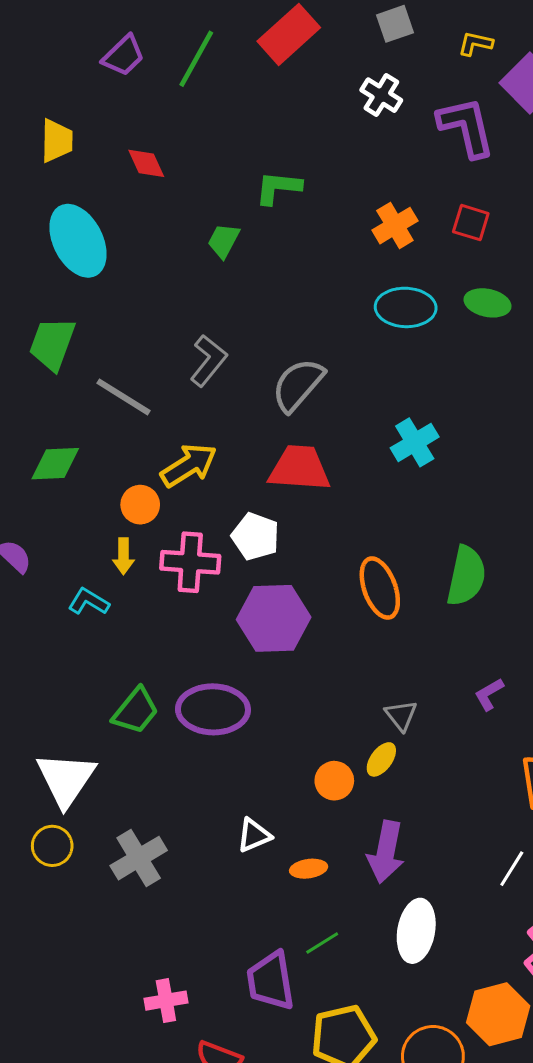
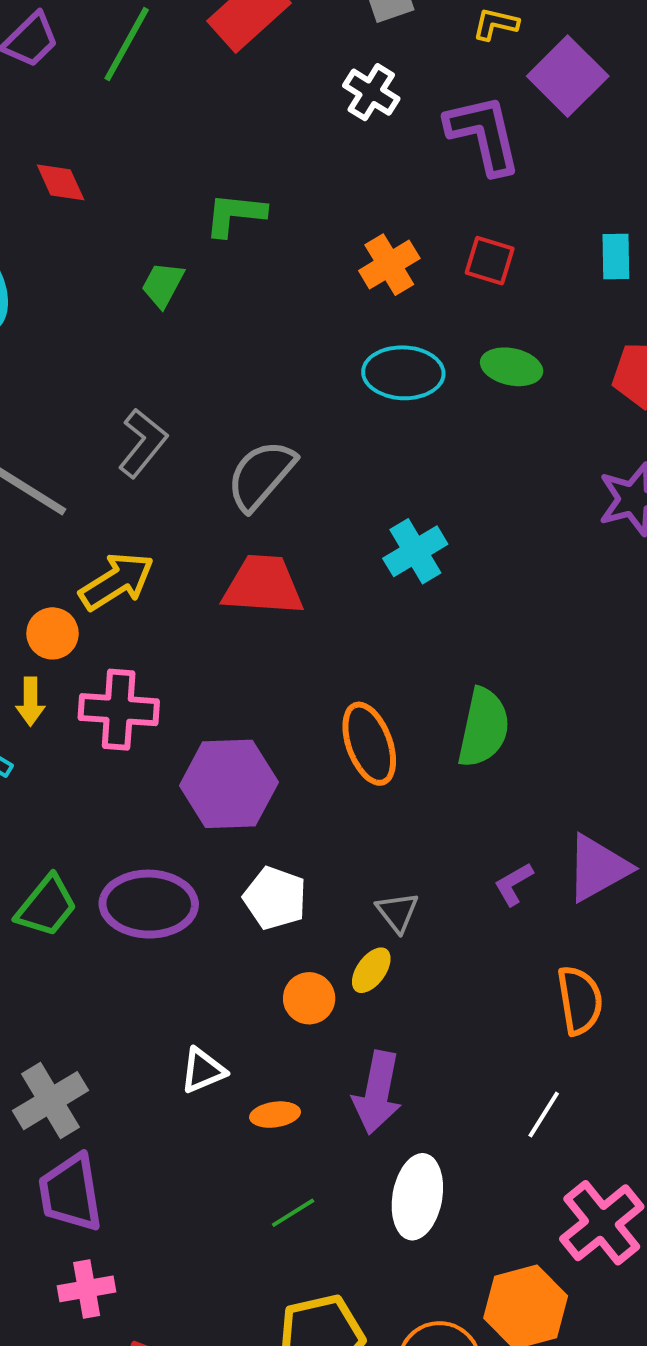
white pentagon: (255, 536) -> (275, 898), moved
purple trapezoid: (271, 981) -> (71, 1193), moved

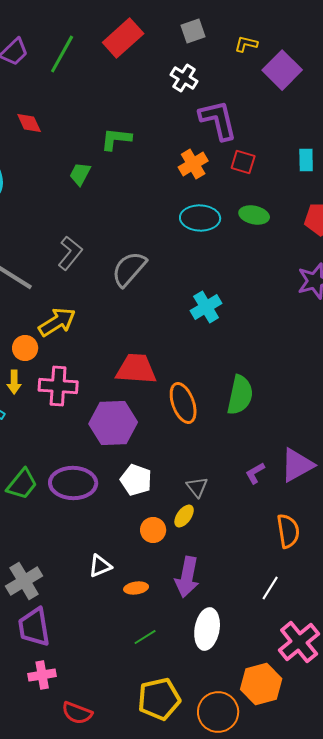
purple L-shape: (484, 134) -> (218, 120), moved
red trapezoid: (263, 585) -> (136, 369), moved

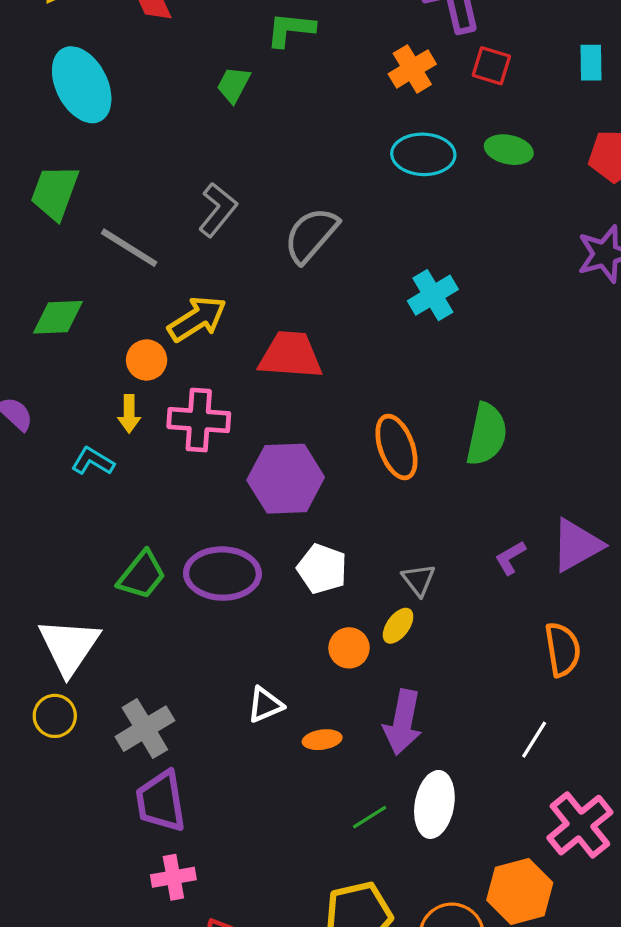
red trapezoid: (136, 369) -> (290, 355), moved
green line: (145, 637) -> (370, 817), moved

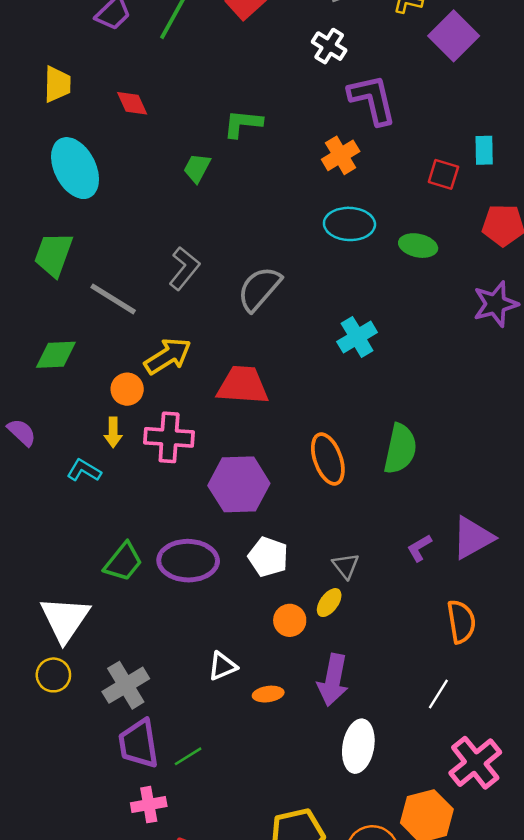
red square: (491, 66) -> (443, 174), moved
green ellipse: (509, 150) -> (418, 246), moved
green line: (370, 817) -> (188, 756), moved

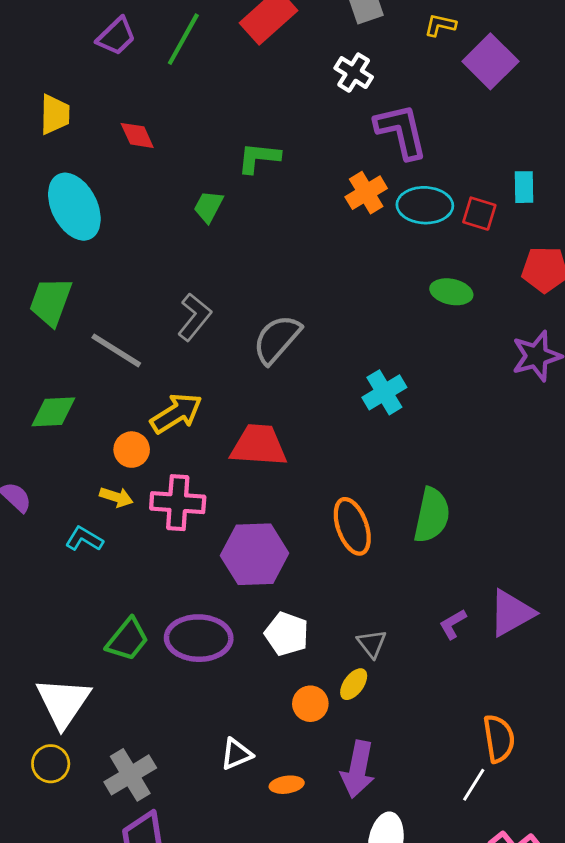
cyan ellipse: (349, 224) -> (425, 205), moved
yellow arrow: (113, 432) -> (116, 497), turned -72
orange semicircle: (461, 622) -> (499, 739), moved

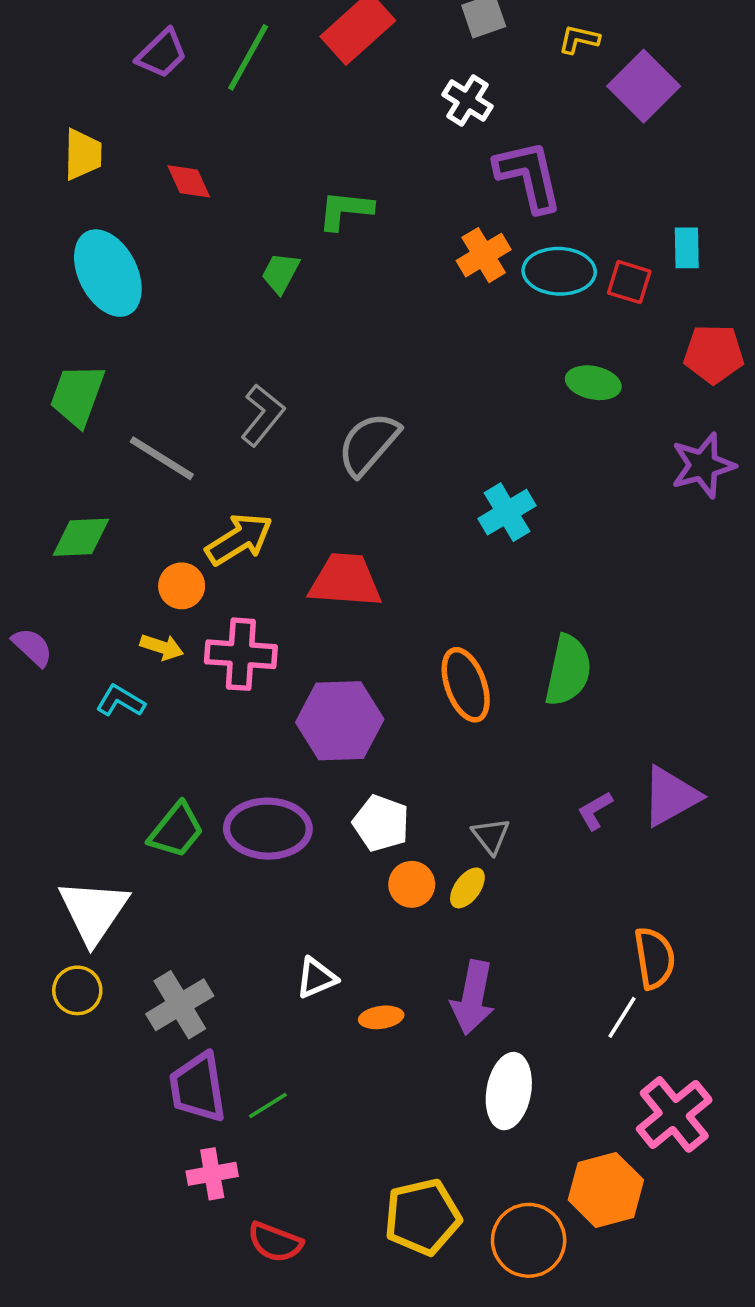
orange circle: (310, 704) -> (412, 884), moved

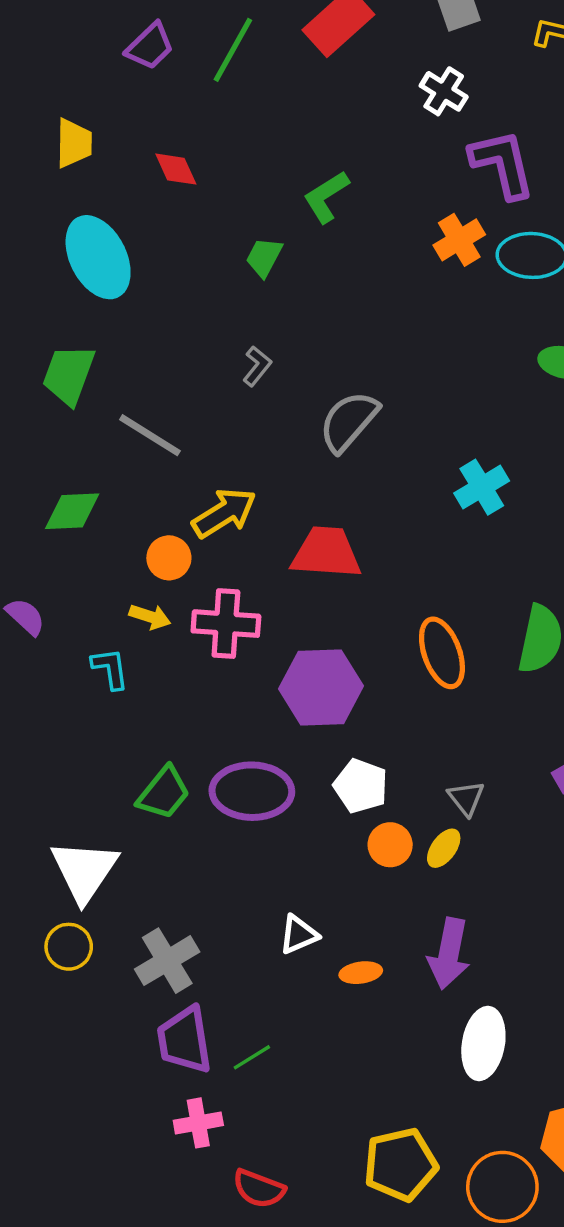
green L-shape: (345, 210) -> (326, 197), turned -38
gray L-shape: (262, 415) -> (257, 366), moved, size x0.7
cyan L-shape: (120, 701) -> (110, 668), turned 51

